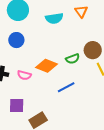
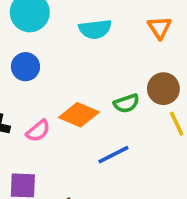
orange triangle: (81, 11) -> (159, 28), moved
pink semicircle: (24, 75) -> (38, 131), turned -56

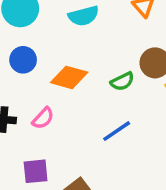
orange diamond: (79, 115) -> (69, 77), moved

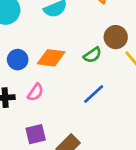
blue circle: (23, 60) -> (18, 60), moved

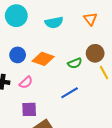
purple square: (36, 134) -> (29, 109), moved

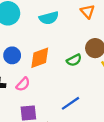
orange diamond: (43, 59) -> (40, 58), turned -35
blue line: (70, 93) -> (71, 103), moved

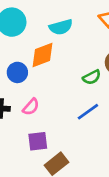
orange diamond: (40, 58) -> (42, 55), moved
blue line: (71, 103) -> (88, 112), moved

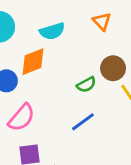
pink semicircle: (31, 107) -> (21, 118), size x1.5

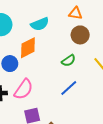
orange triangle: (102, 21) -> (75, 13), turned -32
brown circle: (113, 68) -> (80, 35), moved

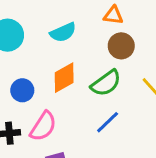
orange diamond: (28, 48) -> (64, 78), moved
green semicircle: (69, 61) -> (106, 83), size x1.5

